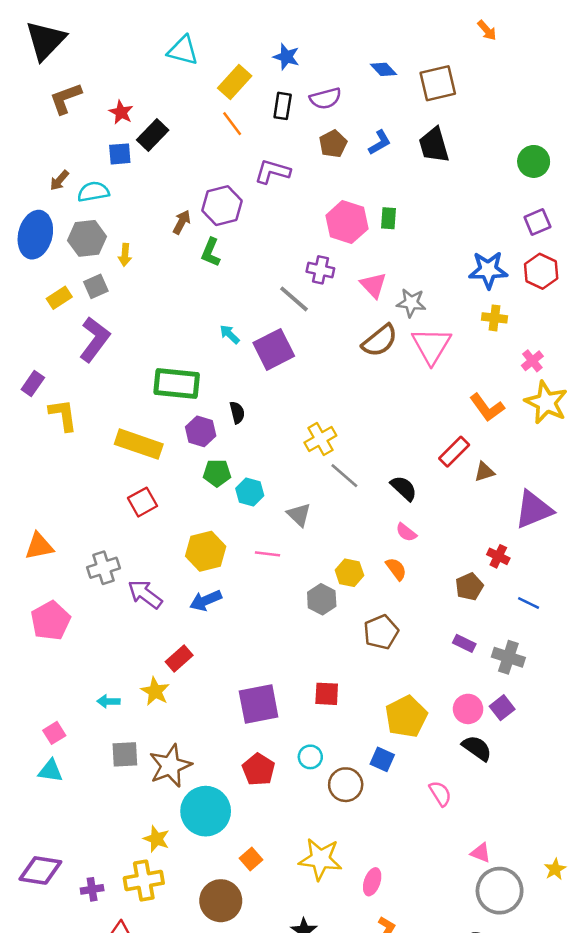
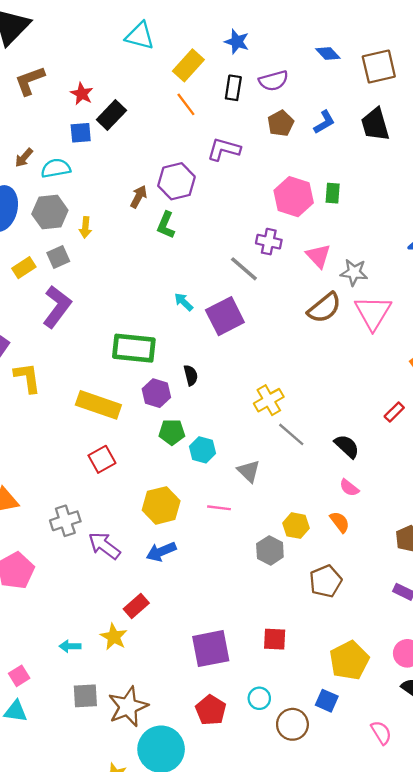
red rectangle: (454, 452) -> (394, 412), size x0.7

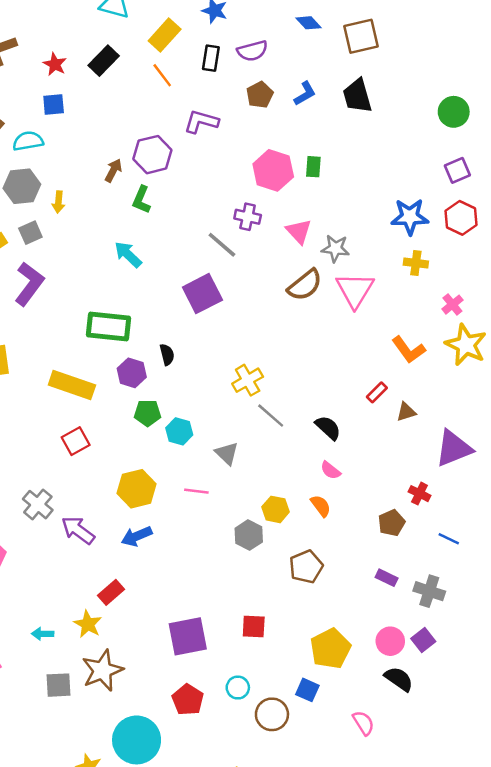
black rectangle: (111, 115) -> (104, 61), moved
cyan arrow: (184, 302) -> (128, 255), moved, size x1.4
gray cross: (65, 521) -> (38, 505), turned -32
brown star: (128, 707) -> (102, 670), moved

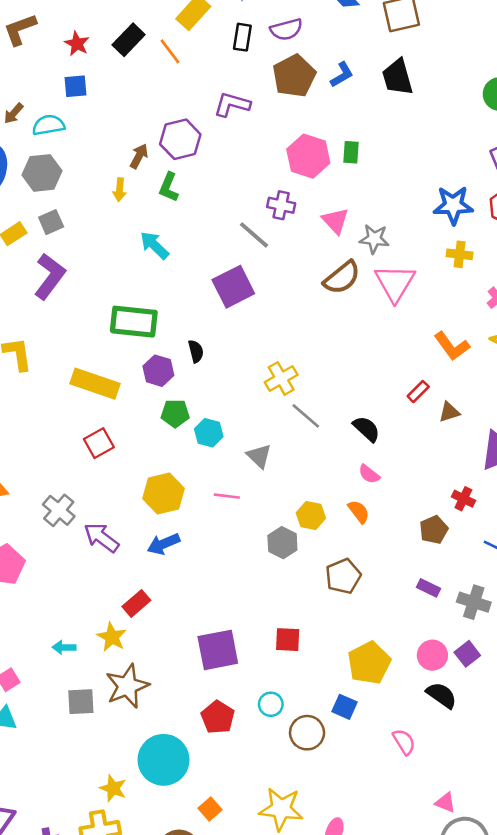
orange line: (162, 75) -> (170, 51), moved
brown pentagon: (260, 95) -> (294, 76), size x1.5
yellow arrow: (58, 202) -> (120, 190), moved

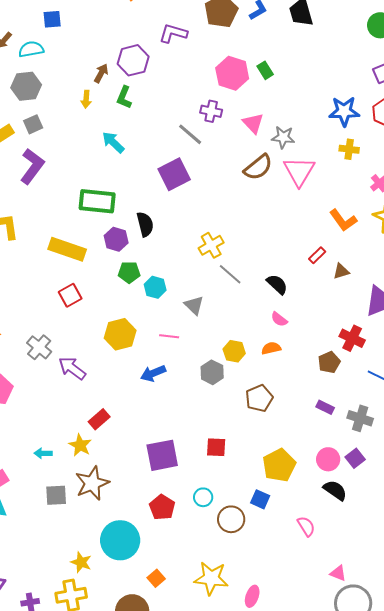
green rectangle: (351, 152) -> (265, 70), turned -36
black semicircle: (196, 351) -> (145, 224), size x1.4
red cross: (463, 499) -> (352, 338), size x1.4
orange semicircle: (359, 512) -> (271, 348), turned -66
blue arrow: (164, 544) -> (153, 373), moved

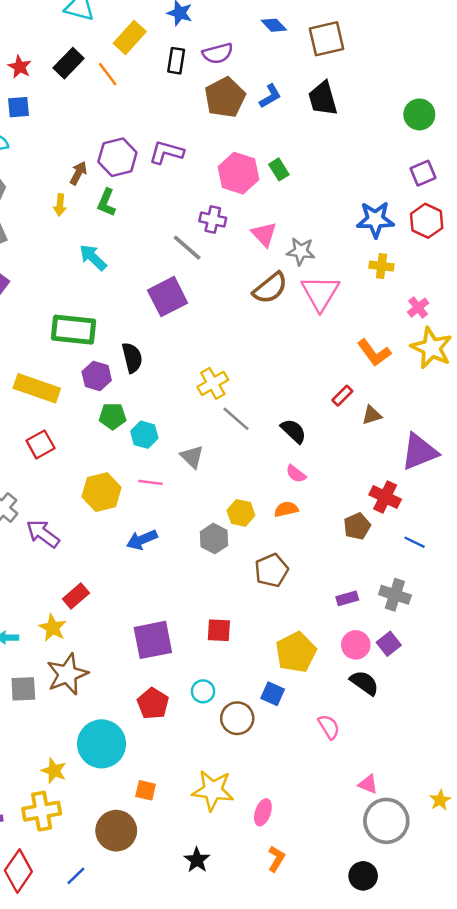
purple L-shape: (173, 33) -> (166, 152), moved
pink line: (169, 336) -> (150, 482), moved
purple rectangle: (325, 407) -> (347, 598), moved, turned -42
orange square: (156, 578) -> (146, 790), turned -36

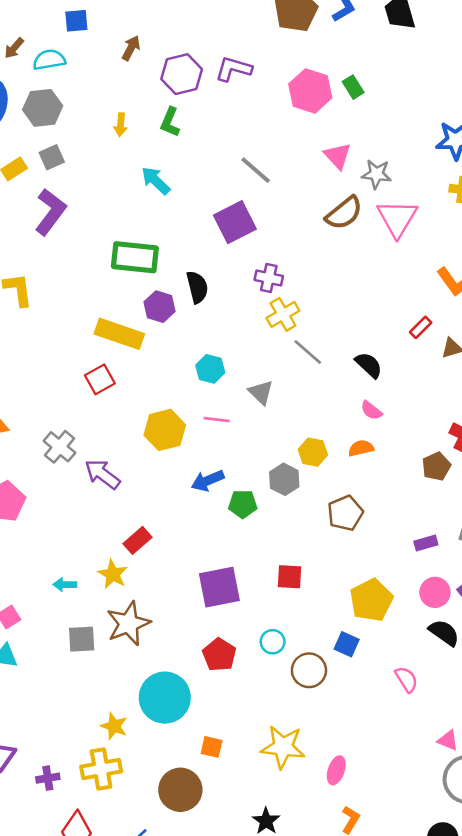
brown arrow: (78, 173) -> (131, 48), moved
purple cross: (213, 220) -> (269, 278), moved
yellow rectangle: (37, 388) -> (119, 334), moved
green pentagon: (113, 416) -> (243, 504), moved

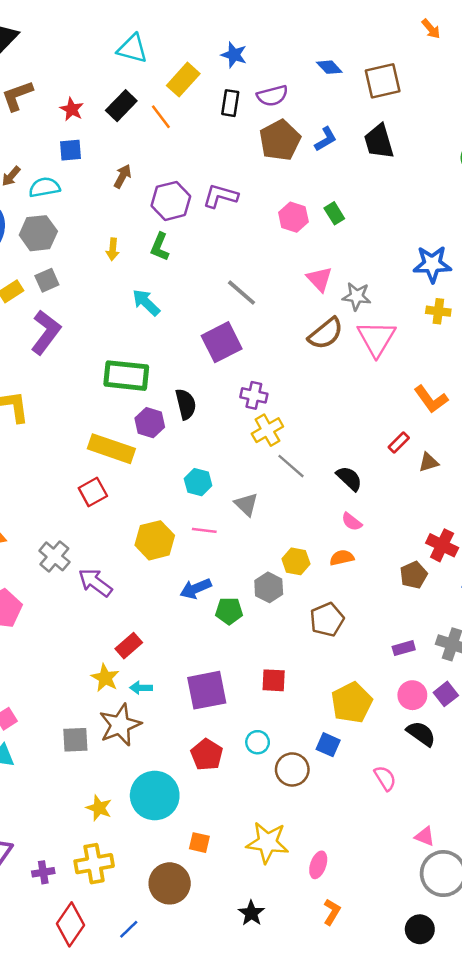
pink hexagon: (310, 91) -> (293, 217), size x0.7
cyan arrow: (65, 585) -> (141, 688), moved
yellow star: (114, 726) -> (99, 808), moved

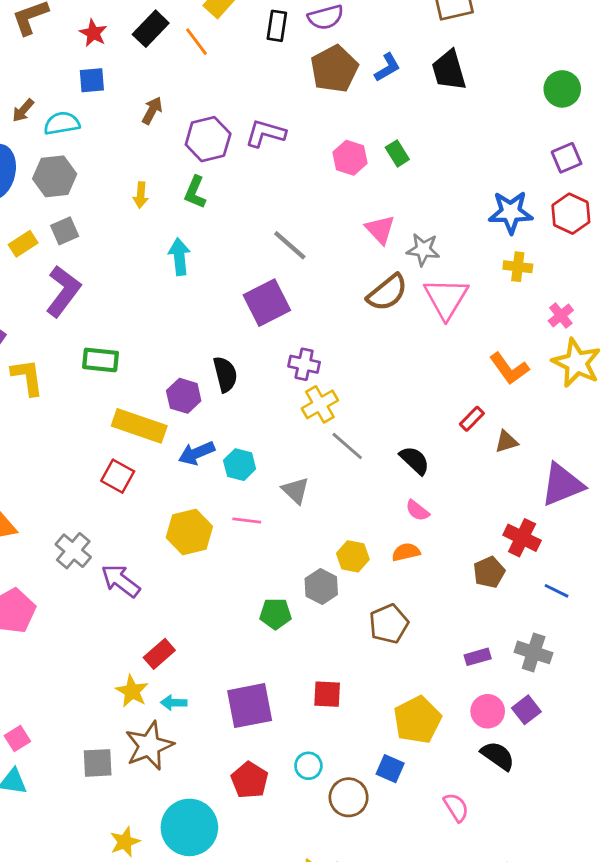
cyan arrow: (146, 303) -> (179, 257), turned 40
green rectangle: (126, 376) -> (100, 360), moved, size x0.7
red square: (93, 492) -> (118, 476), turned -32
blue arrow: (196, 589) -> (197, 453), moved
yellow star: (99, 808) -> (125, 842), turned 30

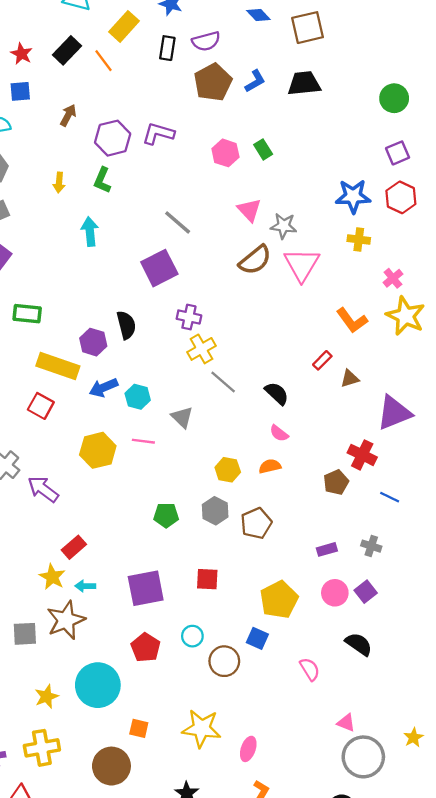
black trapezoid: (449, 70) -> (304, 83), turned 100
gray hexagon: (321, 587) -> (215, 511), moved
gray cross: (534, 652) -> (371, 546), size x0.7
black semicircle: (498, 756) -> (359, 644), moved

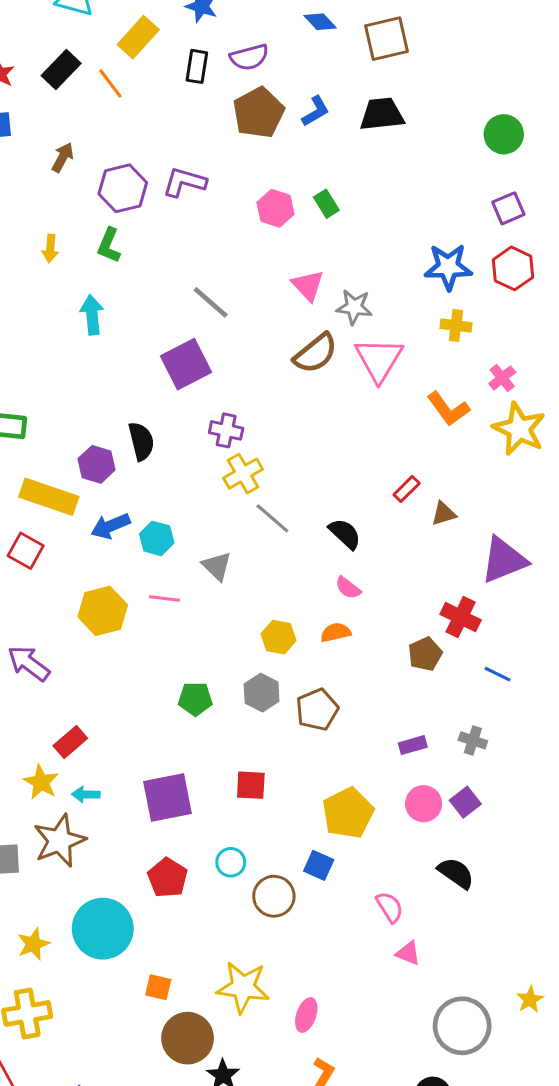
orange L-shape: (352, 320) -> (448, 409), moved
pink triangle: (346, 723) -> (408, 953), moved
brown circle: (111, 766) -> (188, 1038), moved

